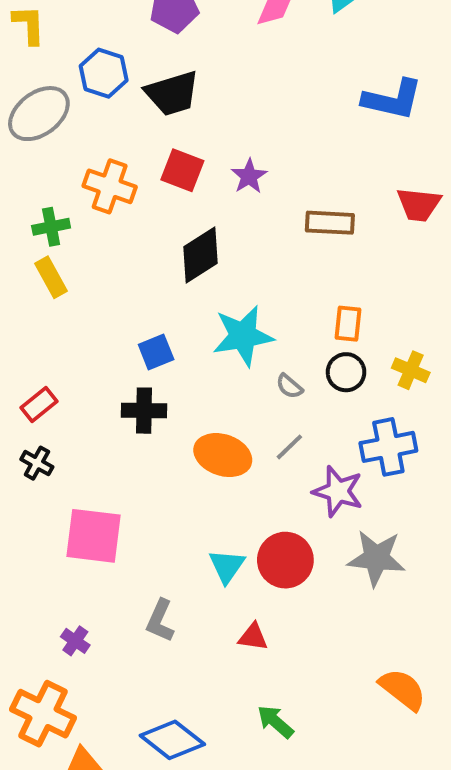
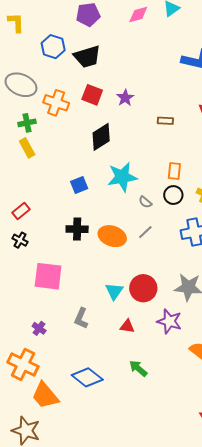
gray ellipse: (39, 114) -> (21, 85), moved, turned 60
brown rectangle: (330, 223) -> (165, 121), size x0.7
black cross: (144, 411) -> (77, 229), moved
purple star: (338, 491) -> (169, 321), moved

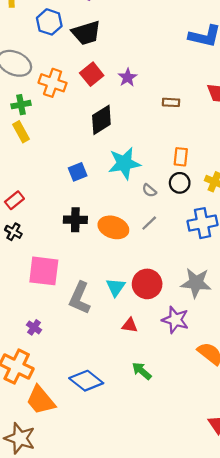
red square: (92, 95) -> (92, 74), turned 30
gray L-shape: (81, 318) -> (80, 298), moved, size x1.4

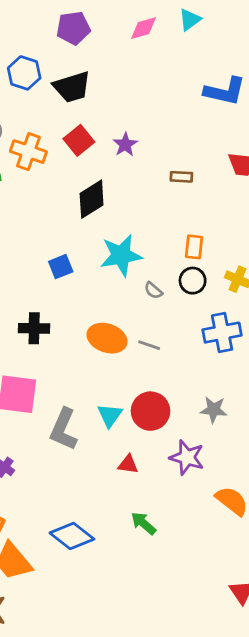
black cross: (75, 220) -> (34, 328), moved
gray line: (149, 223) -> (149, 345), moved, turned 63
gray star: (196, 283) -> (214, 410), size x0.7

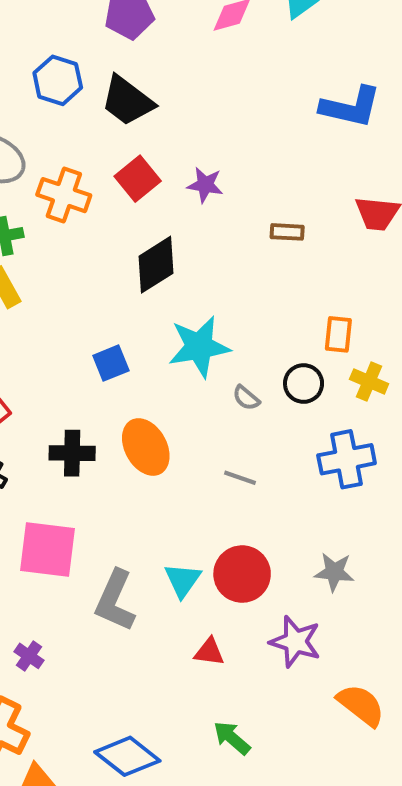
black trapezoid: (72, 87) -> (127, 101), turned 54
purple star: (125, 145) -> (205, 185), turned -30
orange rectangle: (194, 247) -> (338, 334), moved
orange ellipse: (107, 338) -> (146, 447), moved, turned 42

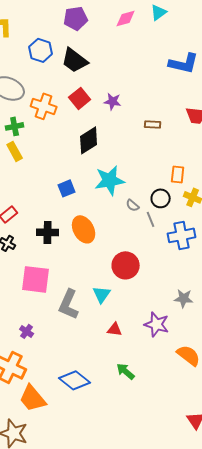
gray line: (240, 478) -> (151, 219), moved, turned 49
gray star: (334, 572) -> (184, 298), moved
red circle: (242, 574) -> (126, 265), moved

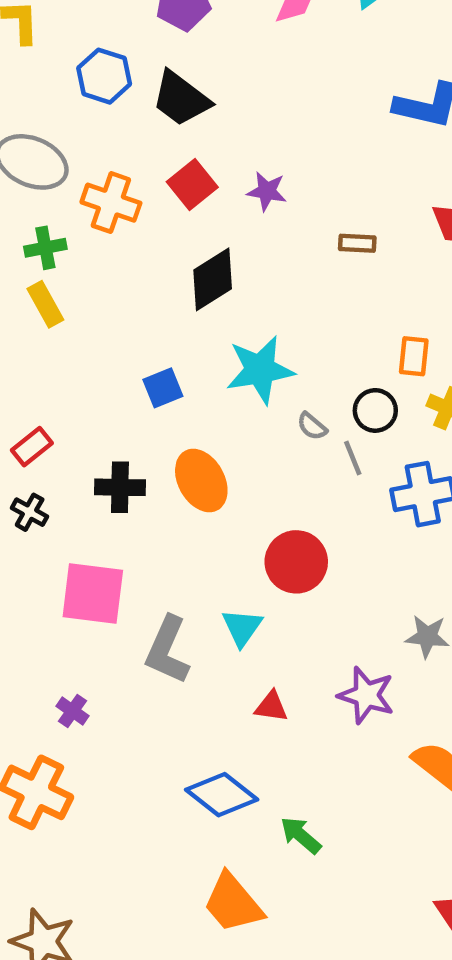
green arrow: (126, 371) -> (301, 835), moved
blue diamond: (75, 380) -> (222, 795), moved
orange trapezoid: (33, 398) -> (233, 903), moved

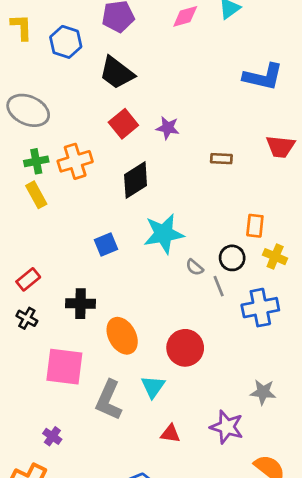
blue hexagon: (104, 76) -> (66, 42), moved
orange cross: (111, 203) -> (75, 161), moved, turned -36
orange ellipse: (201, 481) -> (122, 336), moved

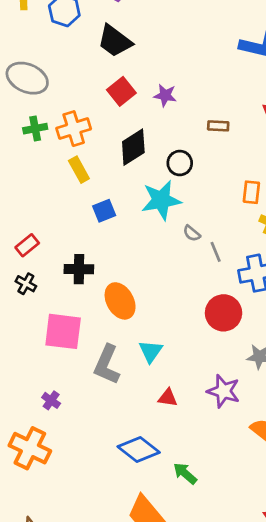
yellow rectangle: (36, 195) -> (79, 170), moved
black circle: (232, 258) -> (180, 163), moved
red circle: (185, 348) -> (224, 313), moved

